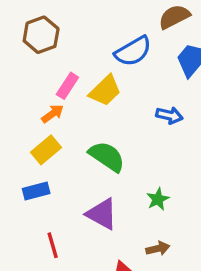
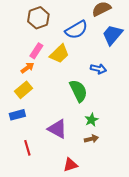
brown hexagon: (41, 35) -> (38, 18), moved
green semicircle: (107, 156) -> (78, 91), moved, turned 30
brown arrow: (158, 249) -> (91, 139), moved

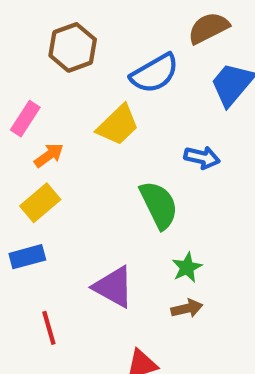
pink rectangle: (36, 51) -> (25, 119), moved

